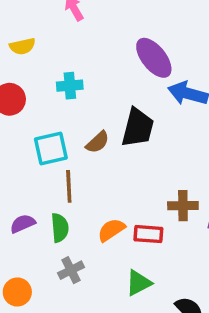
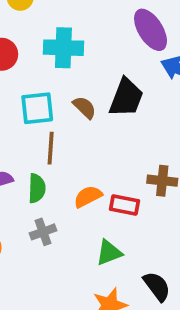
cyan cross: (70, 86) -> (63, 48), size x1.5
brown semicircle: (98, 142) -> (85, 107), turned -100

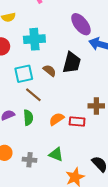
brown line: (51, 148) -> (33, 95), turned -48
gray cross: (43, 232) -> (30, 160), moved, turned 32
green triangle: (109, 253) -> (56, 154), moved, turned 49

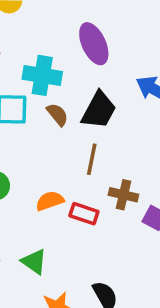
purple ellipse: (81, 24) -> (94, 44), moved
cyan cross: (34, 39) -> (42, 75), moved
brown line: (33, 95) -> (92, 159), moved, turned 48

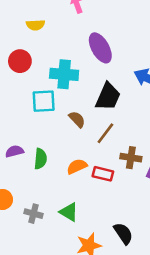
brown semicircle: (57, 115) -> (77, 119), moved
brown line: (92, 159) -> (105, 133), turned 30

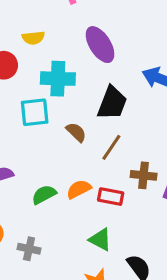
yellow semicircle: (35, 25) -> (33, 38), moved
green semicircle: (40, 159) -> (44, 195), moved, turned -120
green triangle: (69, 212) -> (100, 240), moved

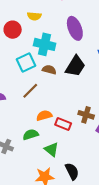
cyan square: (35, 112) -> (26, 63), turned -30
brown semicircle: (76, 132) -> (49, 70), moved, turned -40
brown line: (111, 147) -> (30, 91), moved
green semicircle: (44, 195) -> (31, 135), moved

